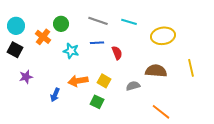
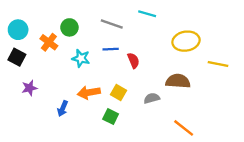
cyan line: (129, 22) -> (147, 14), moved
yellow line: (191, 68) -> (218, 64), moved, turned -66

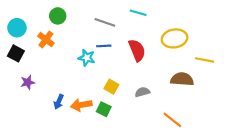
green circle: (69, 27) -> (58, 16), moved
cyan star: (81, 58) -> (87, 58), moved
red semicircle: (133, 61) -> (137, 50), moved, size x1.5
brown semicircle: (178, 81) -> (182, 79), moved
orange arrow: (89, 93) -> (81, 105), moved

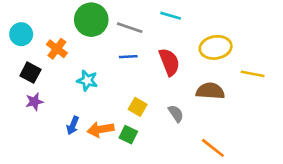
green circle: (58, 16) -> (91, 20), moved, size x1.6
black square: (16, 53) -> (30, 73), moved
cyan star: (87, 58) -> (87, 80), moved
brown semicircle: (182, 79) -> (210, 91), moved
gray semicircle: (142, 92) -> (176, 114), turned 72

